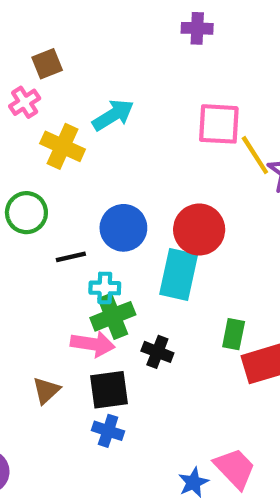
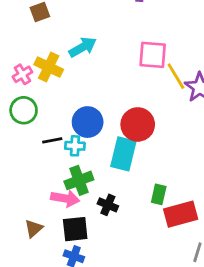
pink cross: (25, 102) -> (22, 74), moved
cyan cross: (105, 288) -> (75, 146), moved

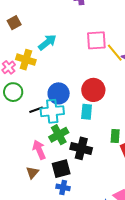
cyan cross: (75, 146) -> (52, 111), size x1.6
cyan rectangle: (123, 154) -> (87, 112), size x0.7
pink arrow: (65, 198) -> (39, 150), moved, turned -114
black cross: (108, 205) -> (81, 148), size x1.5

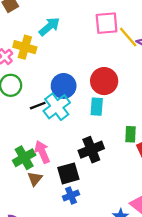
cyan cross: (52, 111) -> (57, 107), turned -30
green cross: (59, 135) -> (24, 158), moved
black cross: (81, 148) -> (91, 150), turned -35
blue cross: (63, 187) -> (71, 195), turned -32

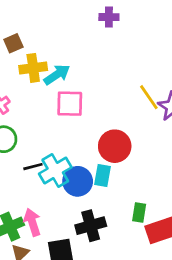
pink square: (107, 23) -> (70, 104), moved
yellow cross: (25, 47) -> (33, 68), moved, turned -30
blue circle: (64, 86) -> (78, 181), moved

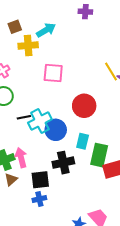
cyan arrow: (57, 75) -> (46, 30), moved
cyan rectangle: (103, 175) -> (83, 141), moved
green rectangle: (139, 213) -> (99, 155), size x1.6

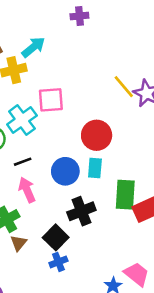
cyan cross: (40, 121) -> (22, 120), moved
cyan rectangle: (83, 141) -> (95, 168), moved
pink arrow: (21, 158) -> (27, 190), moved
black square: (40, 180) -> (56, 237), turned -30

